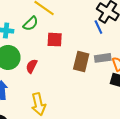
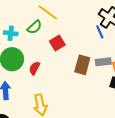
red square: (55, 40) -> (57, 43), turned -35

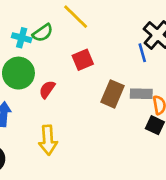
green semicircle: (34, 27) -> (43, 33), moved

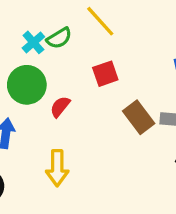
cyan cross: (22, 38) -> (33, 42), turned 30
brown rectangle: (112, 94) -> (139, 117), turned -64

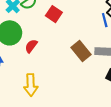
red square: (105, 74) -> (54, 14), moved, turned -35

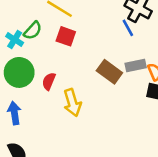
yellow arrow: (31, 85) -> (72, 103), moved

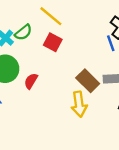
yellow arrow: (72, 103) -> (79, 104), moved

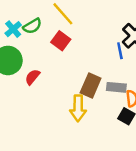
brown rectangle: (88, 81) -> (91, 85), turned 60

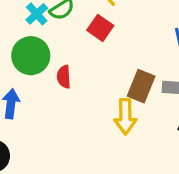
red semicircle: (32, 77) -> (64, 77), turned -42

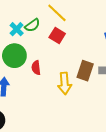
yellow arrow: (125, 117) -> (65, 83), moved

